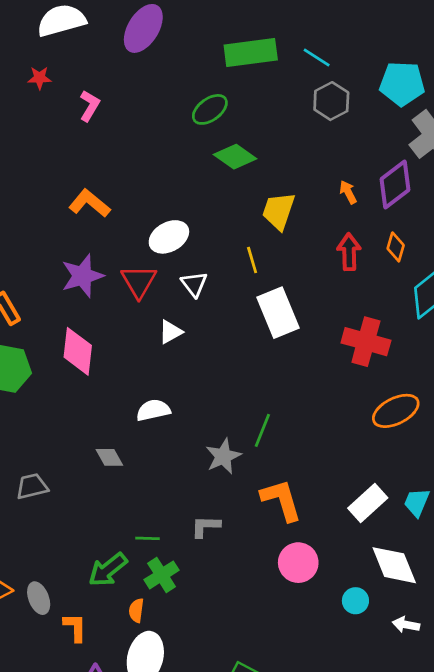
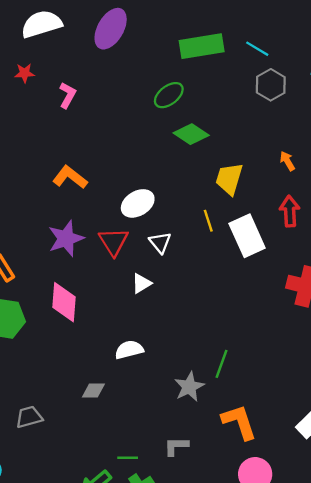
white rectangle: (278, 313) -> (247, 236), moved
gray diamond: (109, 457) -> (93, 391), turned -60

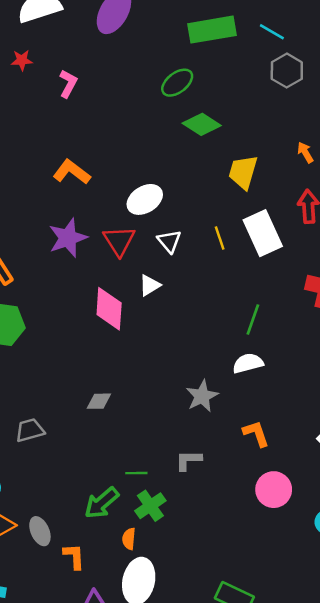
yellow line: (208, 221) -> (220, 238), moved
pink diamond: (64, 302) -> (109, 309), moved
white semicircle: (129, 350) -> (248, 363), moved
green line: (221, 364) -> (253, 319), moved
orange L-shape: (239, 422) -> (256, 433), size x0.7

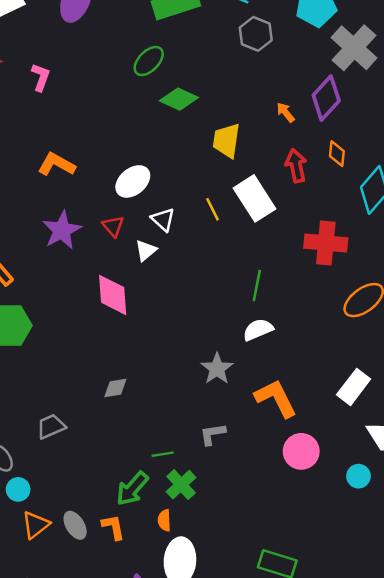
red triangle: (119, 241) -> (113, 226), size x0.7
white triangle: (150, 285) -> (146, 250), moved
orange L-shape: (256, 433) -> (276, 398), size x1.5
orange L-shape: (74, 556) -> (113, 527), moved

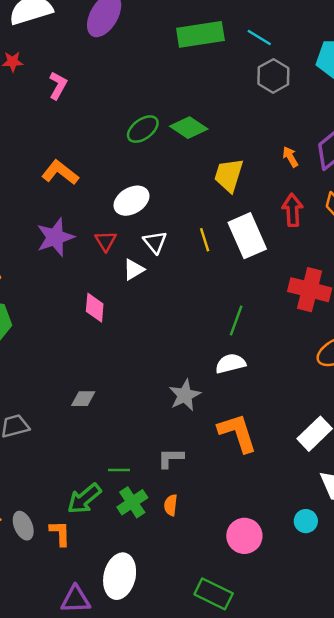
green ellipse: (149, 61) -> (143, 129), moved
pink diamond: (113, 295) -> (95, 308), size x0.7
pink circle: (301, 451) -> (244, 536), moved
orange semicircle: (164, 520) -> (171, 505), moved

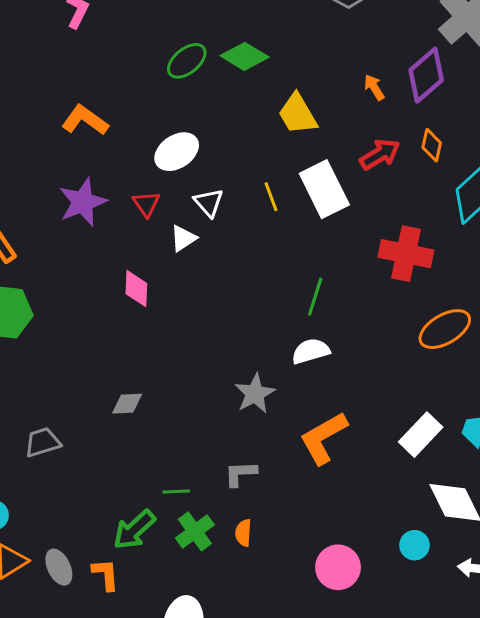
yellow trapezoid: (229, 175) -> (298, 114), turned -45
red arrow: (292, 210) -> (380, 154), turned 64
orange L-shape: (238, 433) -> (323, 438), turned -99

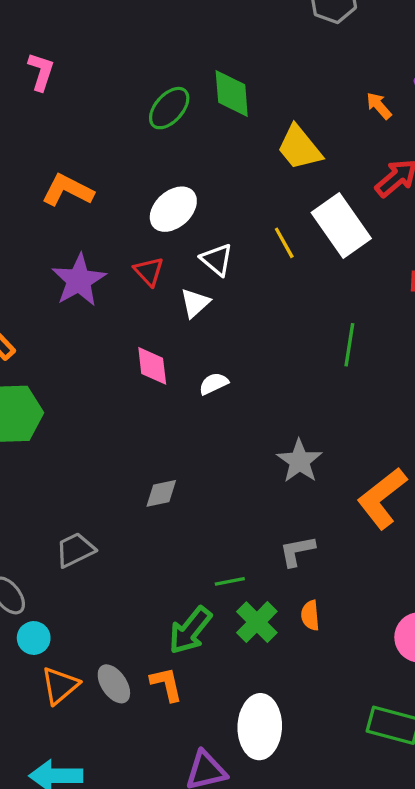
green diamond: (245, 56) -> (232, 94), turned 63
white semicircle: (311, 351) -> (214, 384), moved, size x0.7

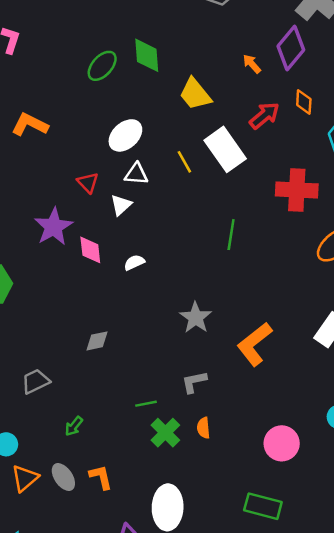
white ellipse: (173, 209) -> (125, 135), moved
white triangle: (217, 260) -> (136, 174), turned -35
purple star: (79, 280) -> (54, 227), moved
green arrow: (190, 630) -> (74, 426), moved, size x0.6

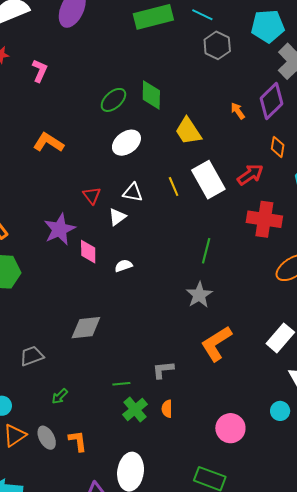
red arrow: (264, 115) -> (250, 175), moved
white ellipse: (125, 135) -> (126, 143), moved
gray star: (196, 318) -> (199, 295), moved
gray diamond: (97, 341) -> (86, 328), size x1.5

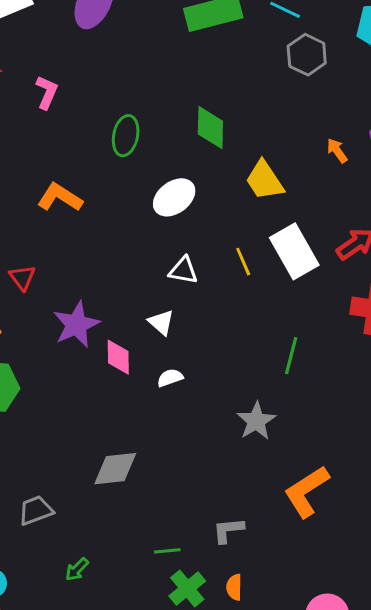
green ellipse: (113, 100) -> (126, 136), moved, turned -36
red triangle: (92, 195) -> (22, 278), moved
white triangle: (117, 217) -> (161, 322), moved, turned -42
gray star: (199, 295) -> (256, 421), moved

